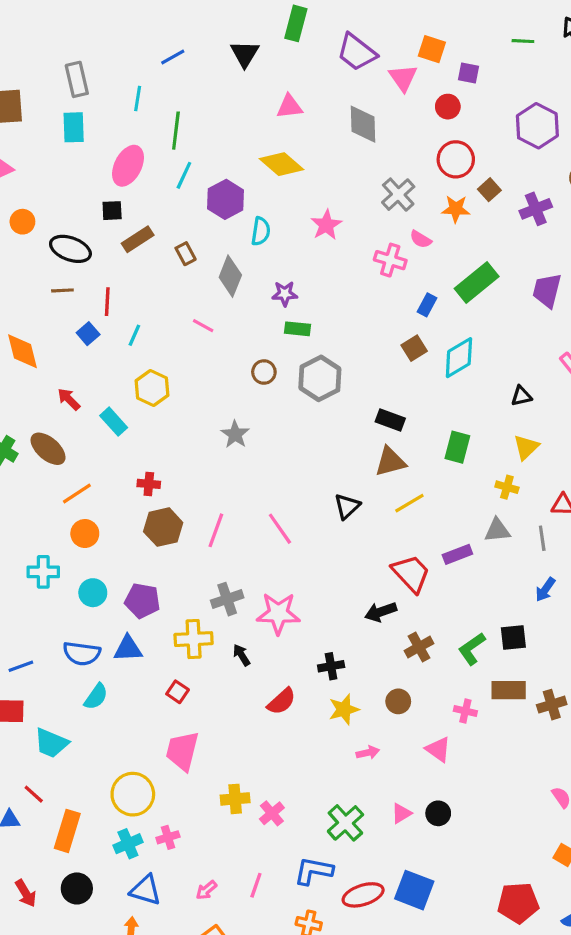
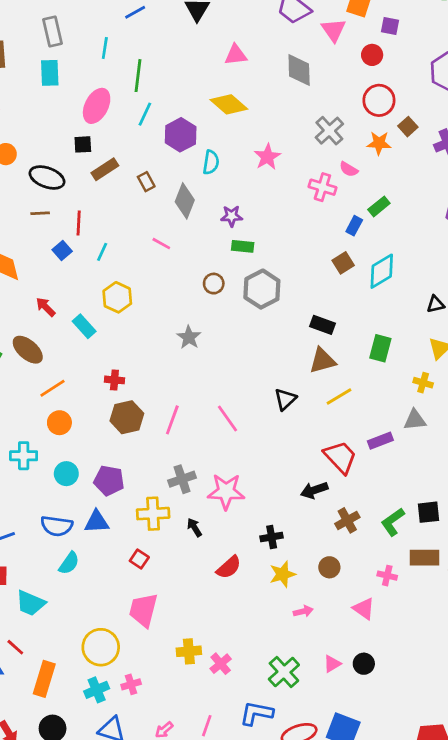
green rectangle: (477, 282) -> (379, 206), moved, size x0.6

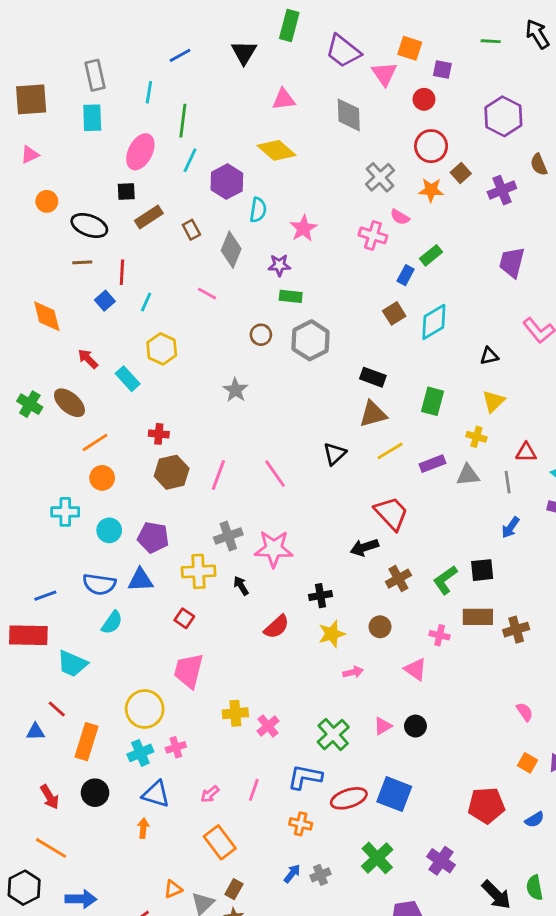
pink star: (267, 157) -> (303, 228), moved
purple rectangle: (380, 441) -> (432, 464), moved

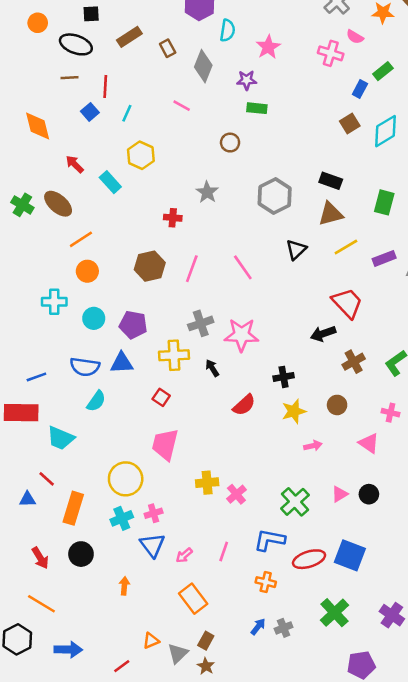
black square: (126, 191) -> (91, 14), moved
gray hexagon: (311, 340) -> (275, 196), moved
red cross: (159, 434) -> (173, 218), moved
blue triangle: (156, 794) -> (152, 545), moved, turned 36

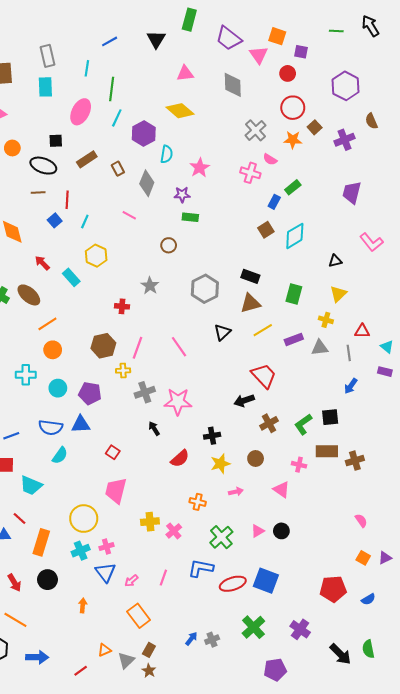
yellow cross: (174, 355) -> (123, 371), moved, size x0.6
orange cross: (266, 582) -> (198, 502), moved

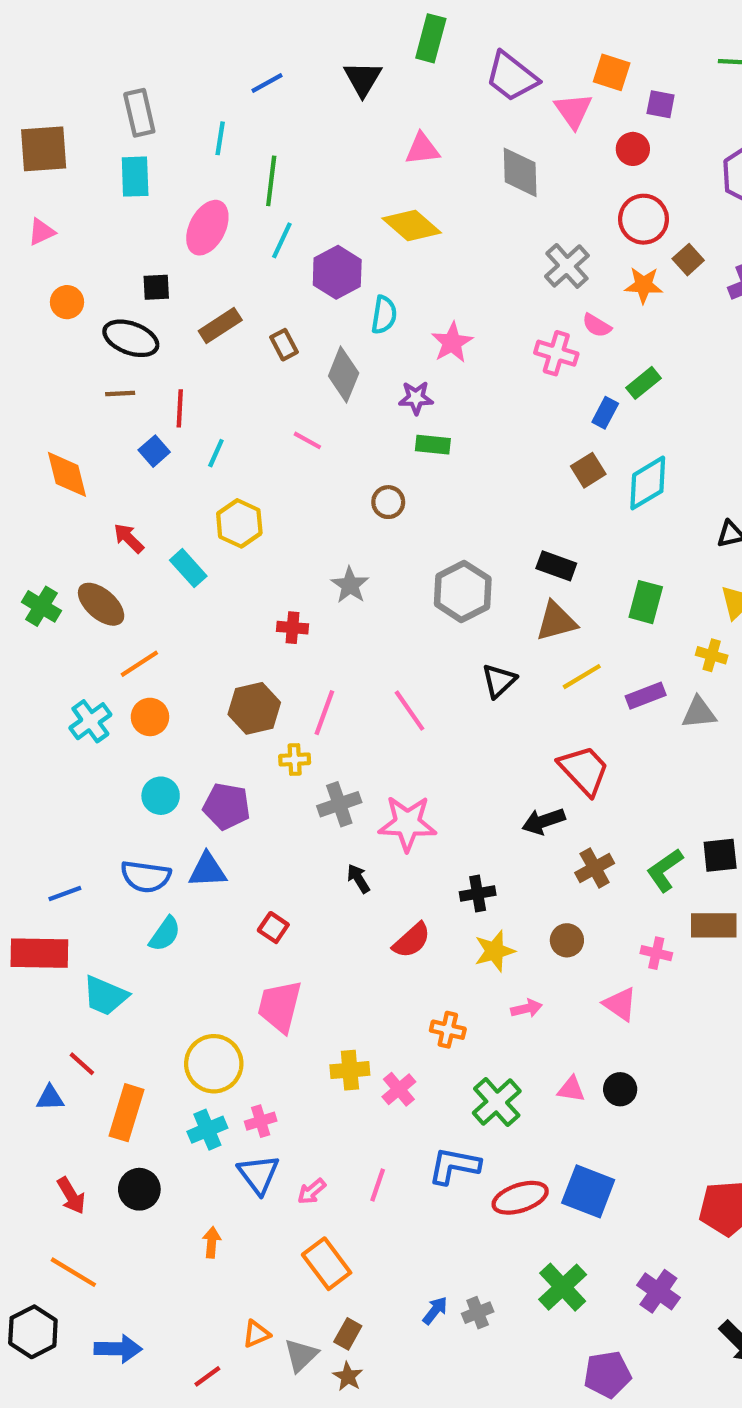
cyan cross: (26, 375) -> (90, 721), moved, turned -36
pink triangle: (258, 531) -> (571, 1089), turned 40

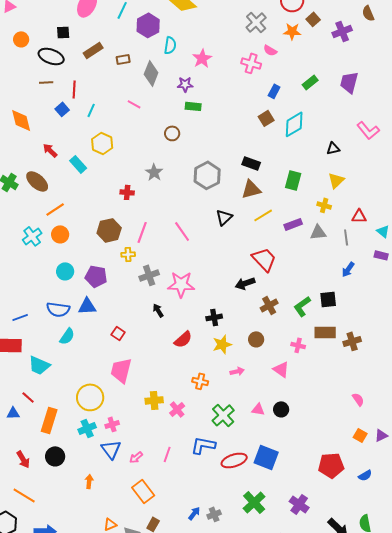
brown rectangle: (284, 345) -> (123, 59), turned -72
green rectangle: (644, 383) -> (310, 82), moved

